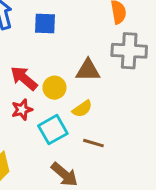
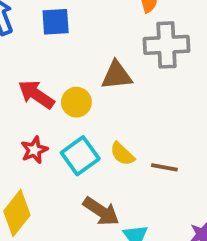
yellow semicircle: (82, 109) -> (122, 154), moved, turned 84
red star: (22, 110) -> (34, 150), moved
brown line: (93, 143) -> (164, 167), moved

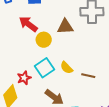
red arrow: (36, 94) -> (28, 24), moved
red star: (34, 150) -> (24, 78), moved

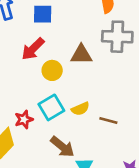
red arrow: (28, 24) -> (33, 49), turned -84
yellow semicircle: (67, 68) -> (80, 109), turned -72

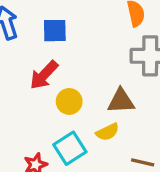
brown triangle: (81, 55) -> (121, 101), moved
yellow semicircle: (80, 109) -> (108, 132), moved

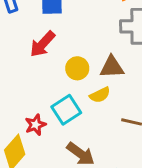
yellow circle: (69, 101) -> (77, 68), moved

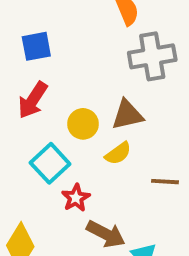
cyan square: (66, 110) -> (50, 163), moved
red star: (36, 125) -> (76, 198), moved

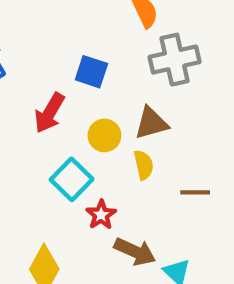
blue square: (36, 46) -> (91, 72), moved, turned 32
yellow semicircle: (118, 153) -> (144, 165), turned -64

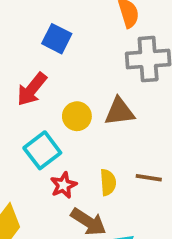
blue square: (91, 72) -> (57, 39), moved
yellow semicircle: (144, 165) -> (108, 182), moved

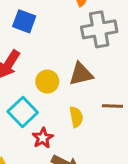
brown line: (149, 178) -> (112, 106), moved
yellow semicircle: (108, 182) -> (76, 117), moved

